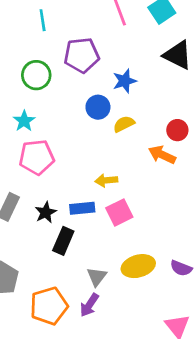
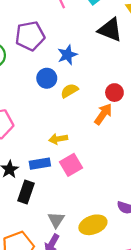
orange arrow: (162, 155) -> (103, 114), turned 105
yellow ellipse: (138, 266) -> (93, 225), moved

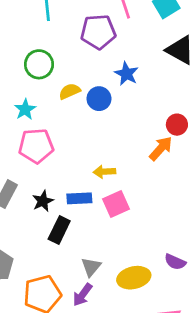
purple pentagon: (30, 36) -> (98, 32), moved
blue star: (67, 55) -> (126, 74), turned -30
yellow semicircle: (69, 91) -> (70, 91), moved

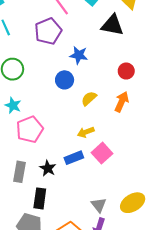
yellow semicircle: (70, 91) -> (89, 98), moved
red circle: (177, 125) -> (126, 71), moved
black rectangle: (59, 230) -> (40, 198), moved

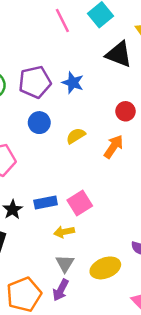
purple pentagon: (48, 31) -> (35, 82), moved
blue circle: (65, 80) -> (39, 123), moved
yellow arrow: (86, 132) -> (64, 232), moved

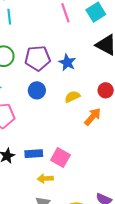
yellow semicircle: (76, 136) -> (72, 97), moved
pink square: (80, 203) -> (60, 158), turned -36

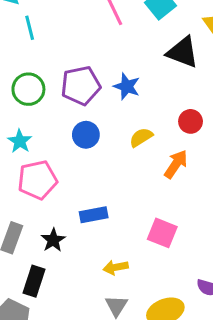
blue rectangle: (34, 154) -> (94, 215), moved
pink square: (60, 158) -> (162, 233), moved

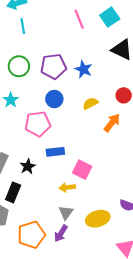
pink pentagon: (37, 180) -> (38, 124), moved
pink square: (162, 233) -> (82, 170), moved

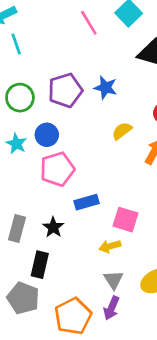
blue circle: (54, 99) -> (47, 135), moved

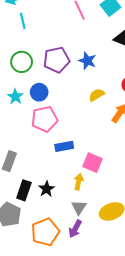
black star: (53, 227) -> (47, 189), moved
yellow arrow: (110, 246) -> (79, 182), turned 112

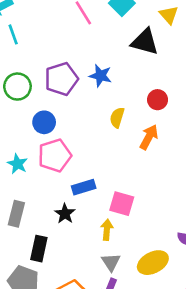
yellow semicircle: (97, 95) -> (117, 117), turned -35
cyan star: (15, 97) -> (17, 164), moved
black star: (47, 189) -> (65, 214), moved

